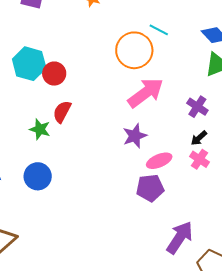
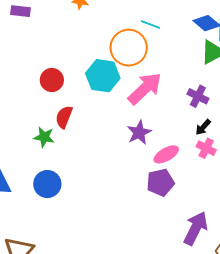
cyan hexagon: (29, 64) -> (103, 76), moved

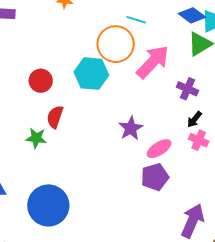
pink arrow: (145, 89) -> (153, 62), moved
blue circle: (47, 184) -> (48, 205), moved, size x1.5

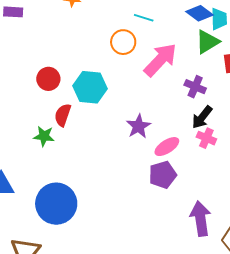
orange circle: (116, 44) -> (123, 42), size x0.7
cyan hexagon: (91, 74) -> (90, 87), moved
black arrow: (194, 119) -> (202, 117), size x1.4
purple arrow: (193, 221) -> (200, 219), turned -32

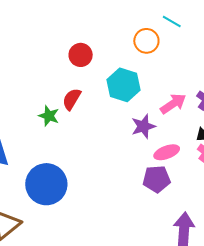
pink arrow: (160, 60) -> (173, 104), moved, size x0.7
red circle: (48, 79) -> (81, 55), moved
cyan hexagon: (90, 87) -> (123, 85), moved

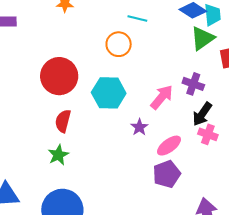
red circle: (81, 55) -> (59, 76), size x1.6
green star: (49, 116) -> (58, 155), moved, turned -30
purple star: (143, 126) -> (139, 127), size x0.7

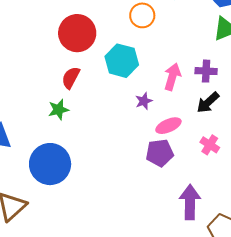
purple cross: (193, 84) -> (206, 71), turned -30
pink arrow: (162, 97) -> (172, 77), turned -36
pink cross: (208, 134) -> (210, 145), moved

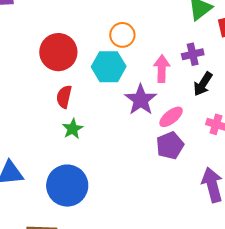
orange circle: (142, 15) -> (122, 35), moved
purple star: (144, 101) -> (141, 100), size x1.8
green star: (58, 110) -> (73, 129), moved

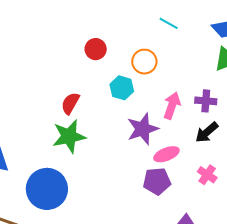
red circle: (58, 52) -> (96, 49), moved, size x0.6
cyan hexagon: (109, 67) -> (122, 88), size x0.7
green star: (73, 129) -> (69, 136), size x1.6

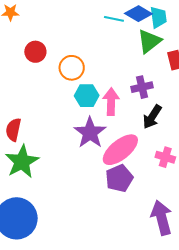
cyan line: (169, 23) -> (114, 19), moved
red circle: (96, 49) -> (35, 52), moved
cyan hexagon: (122, 88) -> (87, 96), moved
pink ellipse: (166, 154) -> (120, 150), size x1.5

